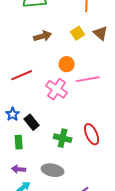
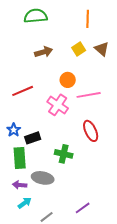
black rectangle: (32, 122) -> (33, 138), turned -70
red ellipse: (92, 134) -> (91, 131), moved
green rectangle: (19, 142) -> (20, 158), size x1.5
gray ellipse: (53, 170) -> (43, 178), moved

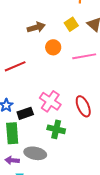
orange circle: (68, 80) -> (53, 47), moved
pink line: (89, 95) -> (84, 56), moved
pink cross: (58, 105) -> (50, 101), moved

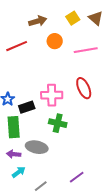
red line: (15, 66) -> (17, 46), moved
pink cross: (50, 101) -> (52, 95), turned -35
red ellipse: (83, 106) -> (84, 88), moved

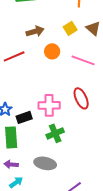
pink line: (86, 50) -> (83, 60), turned 30
green cross: (58, 123) -> (55, 133), turned -36
gray ellipse: (37, 147) -> (45, 163), moved

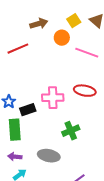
orange circle: (52, 51) -> (62, 38), moved
red ellipse: (81, 98) -> (85, 91), turned -55
green cross: (55, 133) -> (71, 131), moved

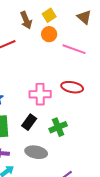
yellow square: (74, 21) -> (49, 15), moved
brown arrow: (39, 24) -> (26, 20), turned 84
black rectangle: (28, 110) -> (29, 122), moved, turned -35

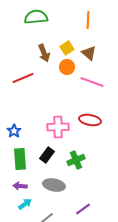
brown triangle: (84, 17) -> (89, 53), moved

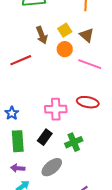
gray ellipse: (54, 185) -> (52, 167), turned -50

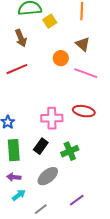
yellow square: (65, 30) -> (50, 21), moved
brown arrow: (42, 35) -> (21, 38), moved

